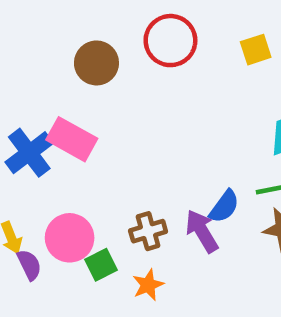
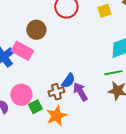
brown circle: (96, 63) -> (36, 30), moved
blue semicircle: (224, 206) -> (68, 81), moved
orange star: (148, 285) -> (56, 116), size x1.5

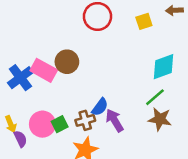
brown circle: (36, 30) -> (67, 62), moved
green line: (113, 73) -> (155, 97), turned -30
green square: (35, 107) -> (60, 124), moved

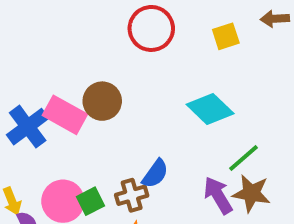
cyan diamond: (164, 67) -> (210, 109), moved, turned 64
purple arrow: (115, 120) -> (218, 195), moved

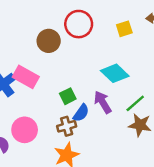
brown circle: (102, 101) -> (49, 41), moved
purple arrow: (218, 195) -> (103, 102), moved
green square: (90, 201) -> (68, 96), moved

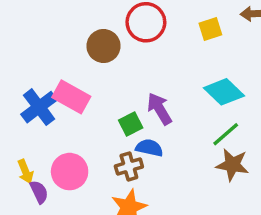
cyan diamond: (115, 73) -> (224, 92), moved
purple arrow: (103, 102) -> (159, 109), moved
blue semicircle: (81, 113) -> (149, 148), turned -114

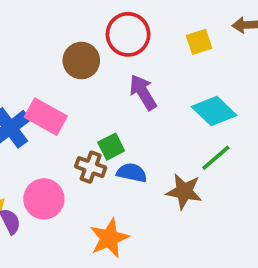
purple arrow: (159, 109) -> (143, 92), moved
brown star: (232, 165) -> (184, 191), moved
brown cross: (129, 166) -> (91, 167), moved, turned 36

